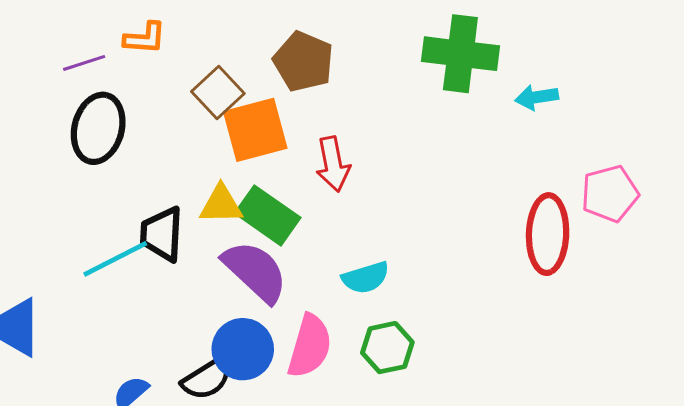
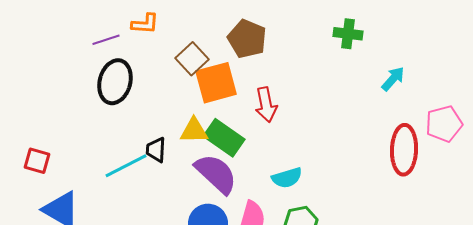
green cross: (460, 54) -> (348, 34), size x0.6
cyan arrow: (537, 97) -> (393, 79), moved, turned 140
black trapezoid: (162, 234) -> (156, 150), size x0.7

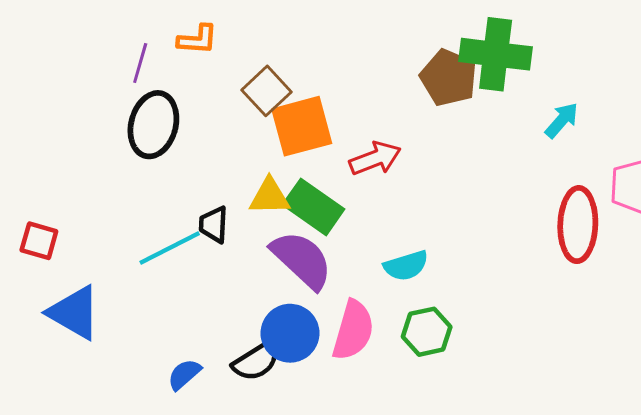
green cross: (348, 34) -> (496, 54), size x1.6
brown pentagon: (247, 39) -> (449, 78), moved
purple line: (106, 40) -> (140, 63), turned -56
red arrow: (266, 105) -> (375, 158), turned -100

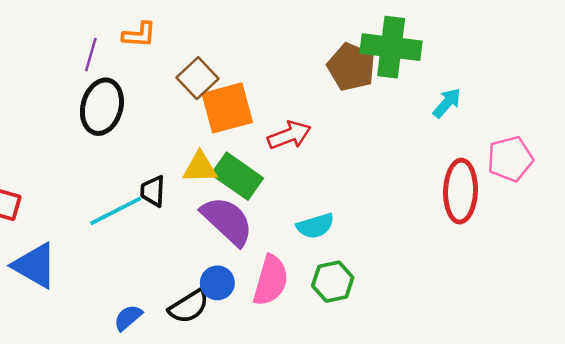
blue circle: (290, 333) -> (217, 283), size x0.7

